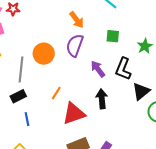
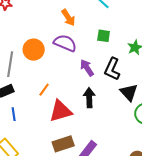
purple semicircle: (75, 45) -> (65, 43), turned 90
black triangle: (141, 91) -> (129, 92), turned -36

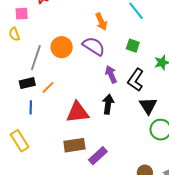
orange line: (44, 90) -> (48, 87), moved

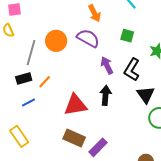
blue line: (31, 107) -> (28, 103), turned 64
brown rectangle: (74, 145) -> (74, 138), turned 35

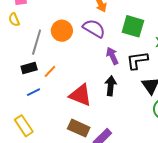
green square: (127, 36) -> (133, 26), size x1.6
black L-shape: (132, 70) -> (137, 60), turned 50
red triangle: (75, 105) -> (80, 95), turned 30

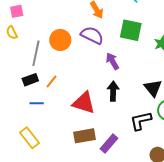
black L-shape: (137, 60) -> (141, 121), moved
blue line: (33, 92) -> (37, 103), turned 32
brown rectangle: (79, 128) -> (84, 136), turned -30

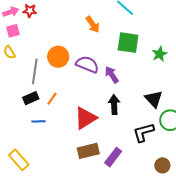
purple semicircle: (92, 35) -> (87, 64), moved
red triangle: (84, 103) -> (85, 118), turned -45
yellow rectangle: (30, 138) -> (19, 160), moved

